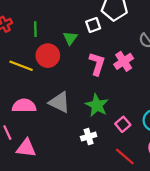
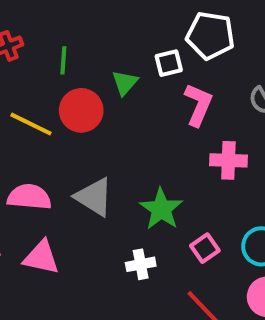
pink cross: (124, 61) -> (228, 160), moved, turned 30
pink L-shape: (97, 64) -> (198, 105), moved
pink triangle: (26, 148) -> (41, 257), moved

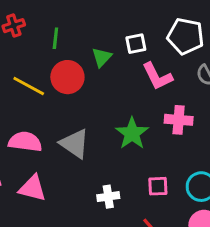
white pentagon: (210, 36) -> (185, 36), moved
pink L-shape: (198, 105) -> (157, 76), turned 128
green star: (161, 209) -> (132, 133), moved
pink square: (205, 248) -> (158, 186), turned 30

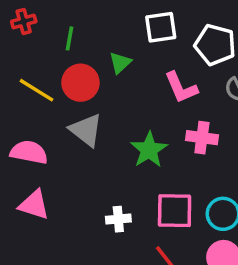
white square: (136, 44) -> (161, 27), moved, size x1.4
gray triangle: (75, 144) -> (86, 130), moved
pink square: (158, 186) -> (175, 211), size x1.6

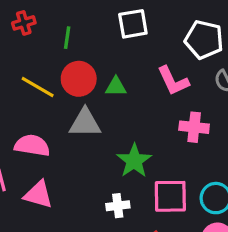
white square: (161, 27) -> (133, 24), moved
green triangle: (120, 63) -> (116, 87), moved, turned 45
gray triangle: (86, 130) -> (85, 123), turned -36
green star: (149, 150) -> (134, 161), moved

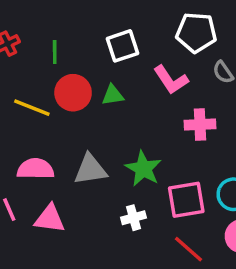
white square: (133, 24) -> (123, 46), moved
gray triangle: (85, 123) -> (90, 170), moved

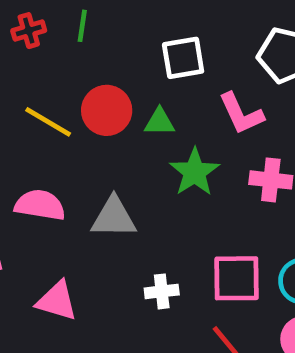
green line: (55, 52) -> (82, 26), moved
green star: (143, 169) -> (195, 172), moved
pink triangle: (50, 219) -> (57, 301), moved

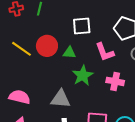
pink semicircle: (40, 205) -> (20, 97), moved
gray triangle: (114, 217) -> (61, 99), moved

